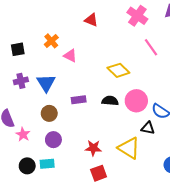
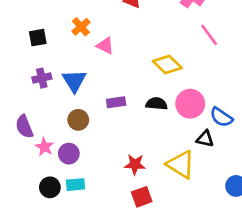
purple circle: (53, 140) -> (69, 154), moved

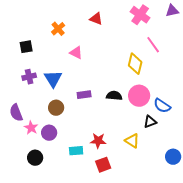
orange cross: (81, 27) -> (58, 29), moved
yellow diamond: (167, 65) -> (135, 64), moved, turned 60
black triangle: (205, 139) -> (150, 122), turned -32
yellow triangle: (181, 164) -> (132, 141), size x0.7
cyan rectangle: (76, 185) -> (76, 151), moved

